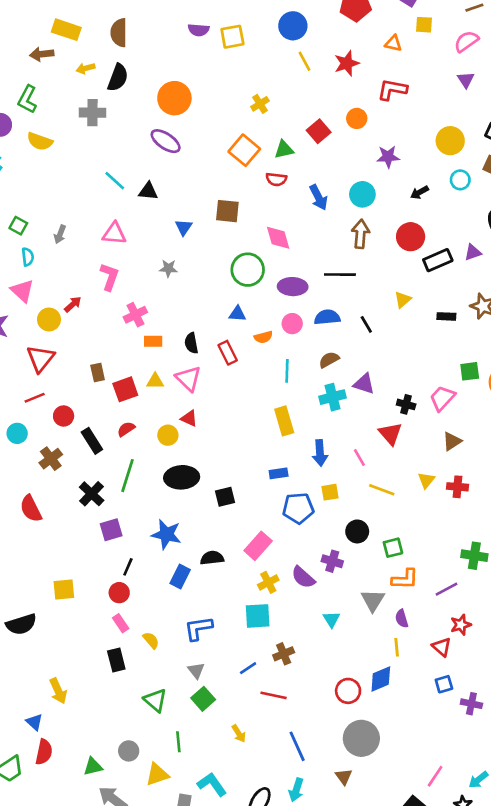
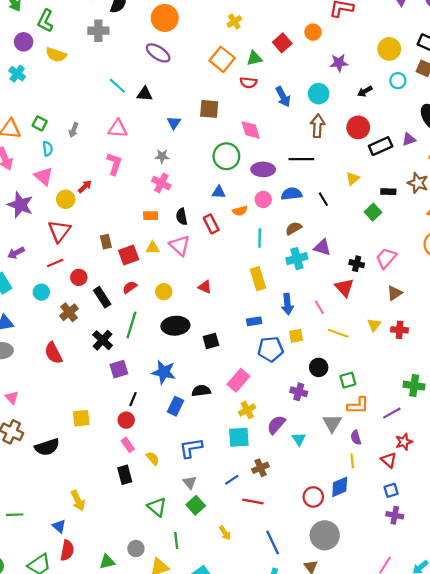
pink cross: (135, 315) -> (161, 183), moved, turned -36
green square: (470, 371) -> (373, 212), moved, turned -35
red triangle: (189, 418) -> (205, 287), moved
purple semicircle: (303, 577) -> (276, 425), moved, turned 90
purple cross: (471, 704) -> (395, 515), moved

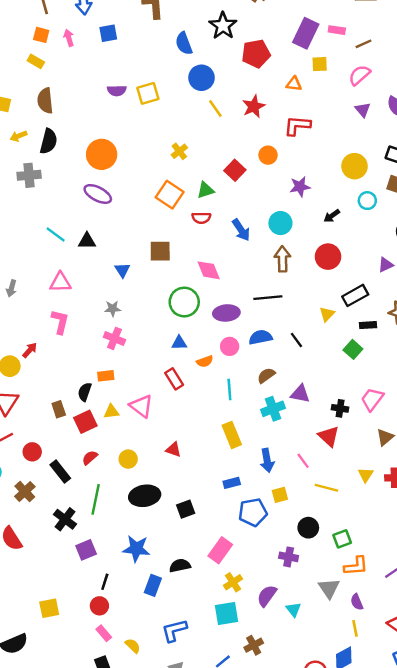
black rectangle: (381, 146) -> (355, 295), moved
black semicircle: (182, 217) -> (85, 392), moved, turned 35

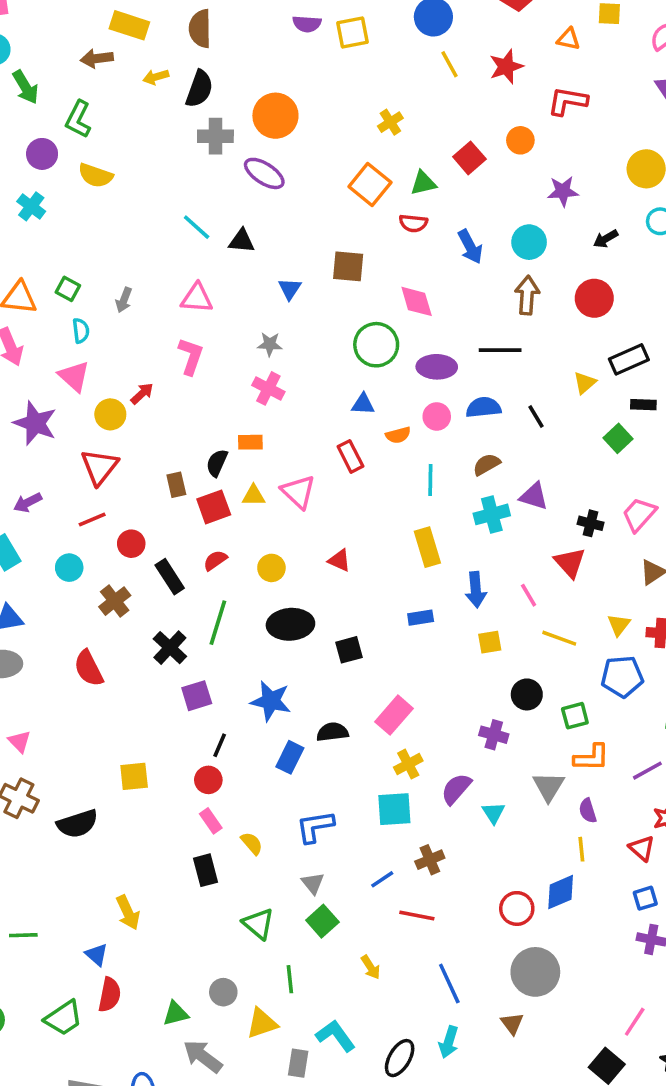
gray cross: (29, 175) -> (215, 136), moved
blue pentagon: (253, 512) -> (622, 676), moved

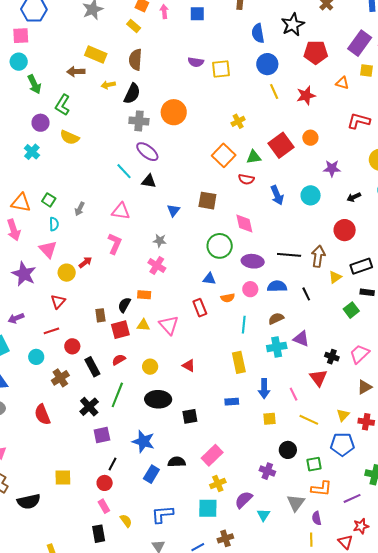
red L-shape: (568, 101) -> (359, 121), moved
red square: (469, 158) -> (281, 145), size x1.4
purple ellipse: (264, 173) -> (147, 152), moved
brown arrow: (527, 295) -> (318, 256), moved
red triangle: (99, 467) -> (58, 302), size x0.7

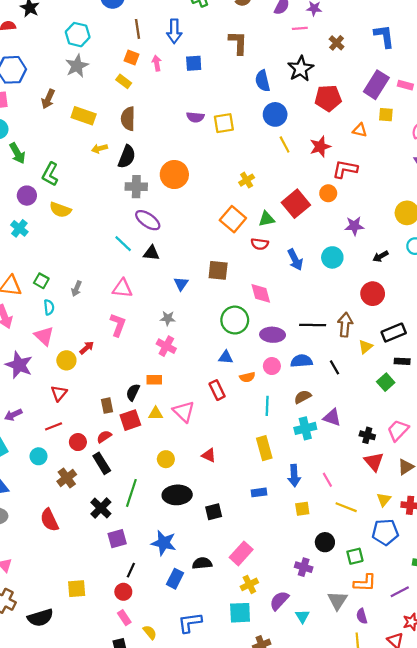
brown arrow: (76, 72) -> (48, 99), moved, turned -60
red L-shape: (359, 121) -> (345, 169), moved
red semicircle: (119, 360) -> (104, 437), moved
red triangle: (318, 378) -> (374, 462), moved

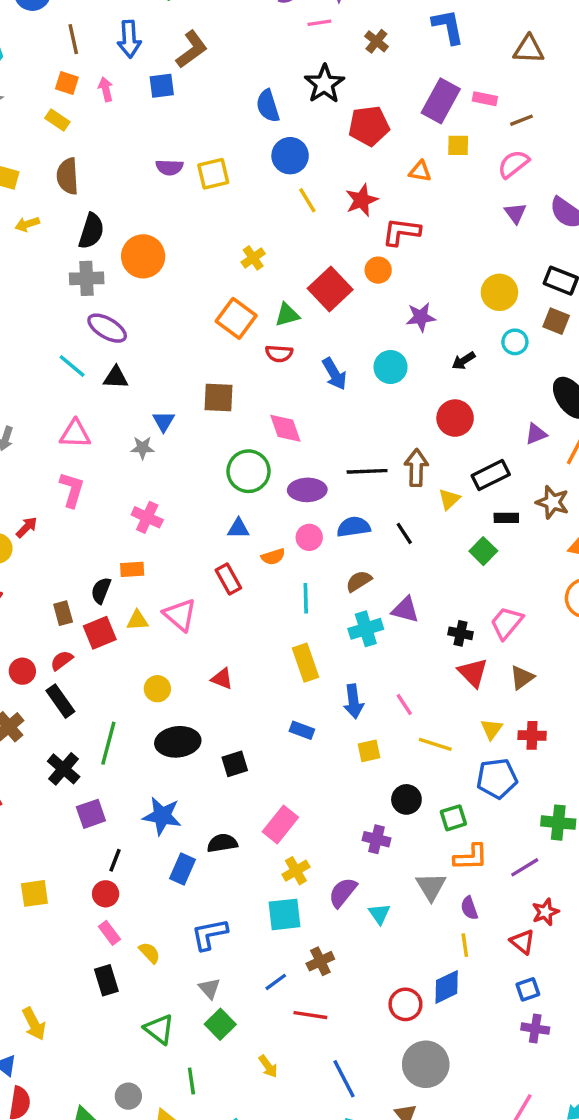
brown L-shape: (238, 43) -> (192, 49), moved, turned 55
black semicircle: (127, 157) -> (91, 231), moved
gray star: (168, 318) -> (142, 448), moved
blue rectangle: (259, 492) -> (302, 730), turned 32

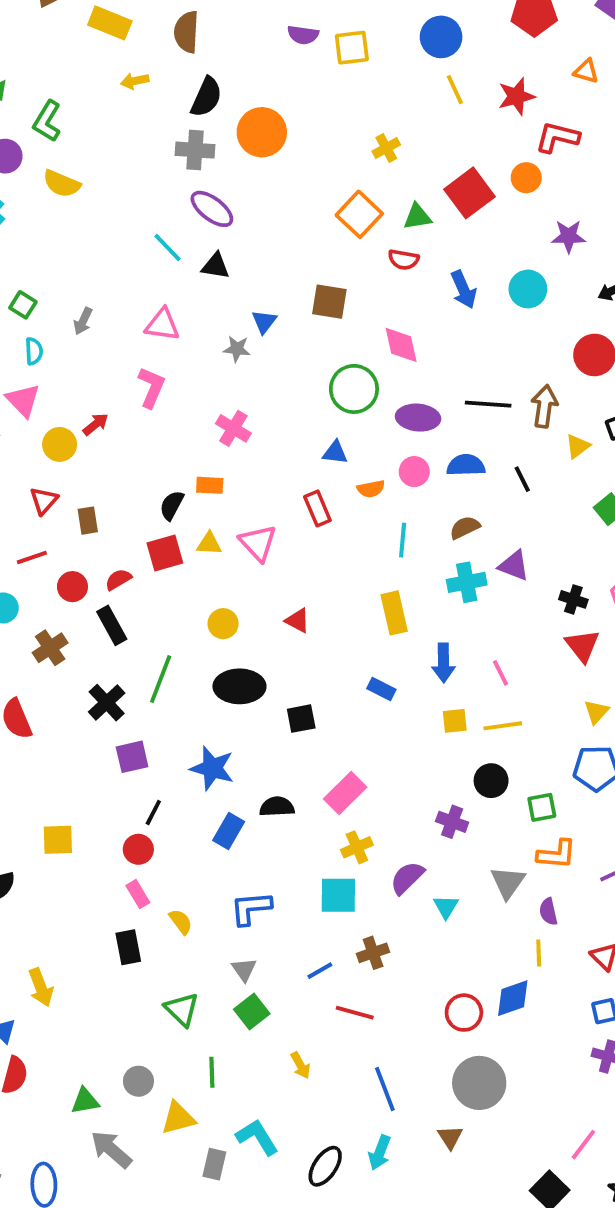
brown rectangle: (63, 613) -> (88, 521), moved
yellow line: (435, 744) -> (503, 726), moved, turned -32

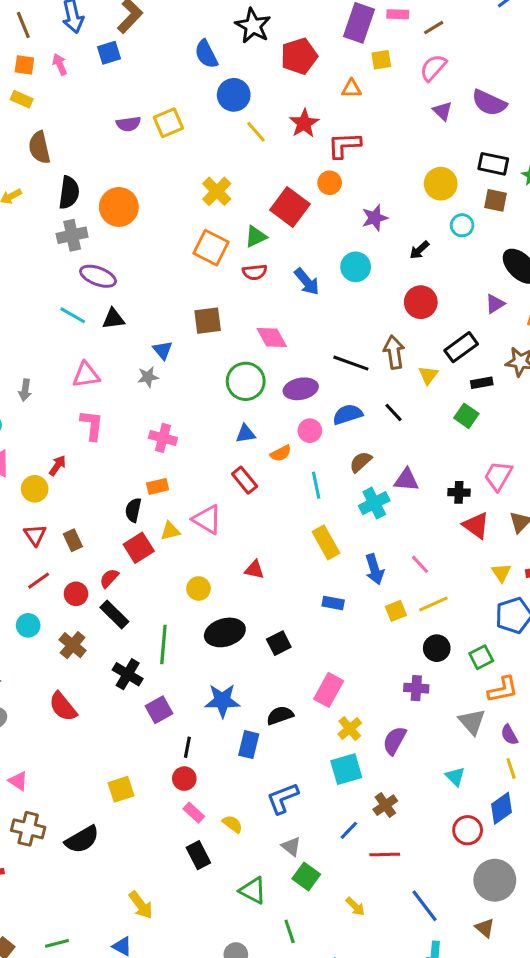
yellow cross: (386, 148) -> (217, 191), size x1.4
black line: (488, 404) -> (351, 363), turned 32
cyan triangle: (446, 907) -> (455, 776), moved

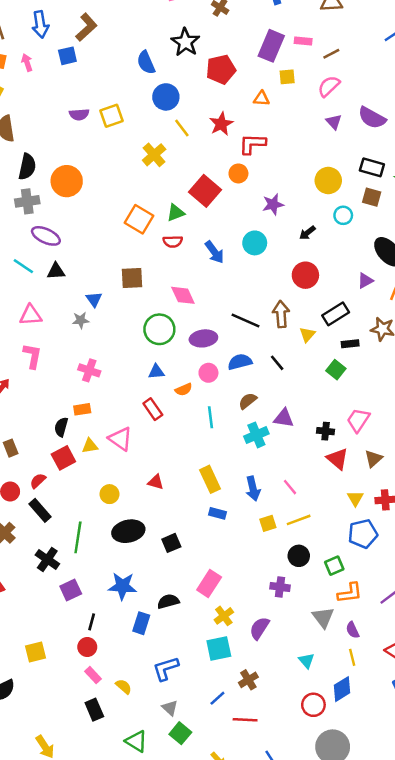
yellow cross: (217, 191) -> (154, 155), moved
yellow rectangle: (326, 542) -> (210, 479), moved

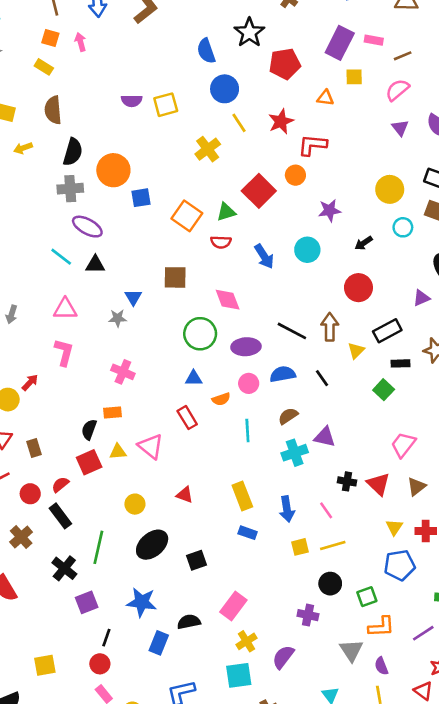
blue square: (67, 56) -> (141, 198), moved
black cross: (326, 431) -> (347, 481), moved
black ellipse: (128, 531) -> (152, 545), turned -32

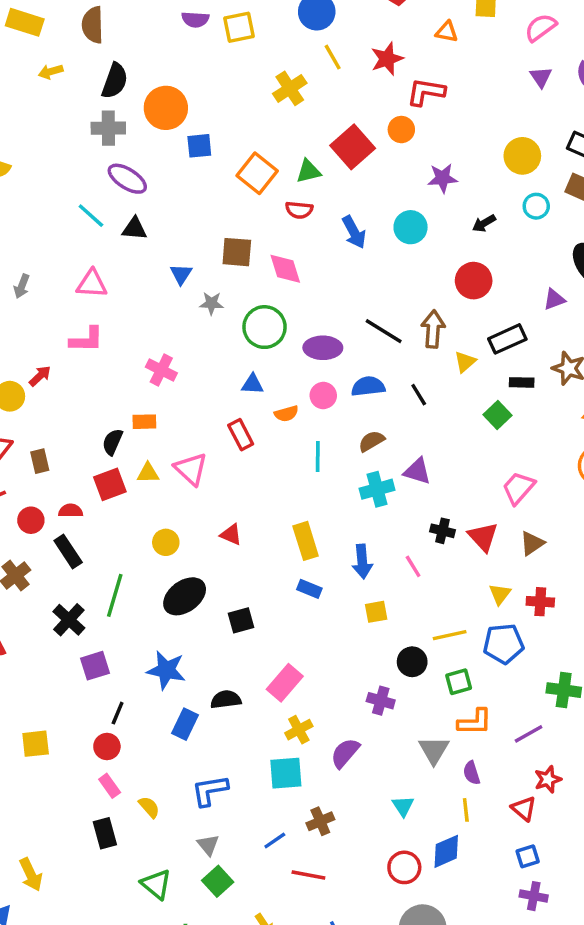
pink diamond: (228, 300) -> (285, 269), moved
gray star: (118, 318) -> (211, 303), moved
pink L-shape: (64, 352) -> (87, 340), turned 72
red semicircle: (60, 485) -> (71, 511), turned 36
yellow line: (333, 546) -> (450, 635), moved

